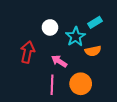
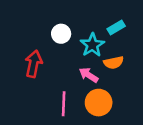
pink arrow: (59, 61) -> (89, 75), moved

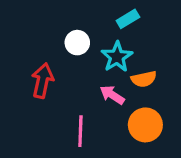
cyan rectangle: (116, 27) -> (128, 19), moved
orange circle: (99, 103) -> (145, 125), moved

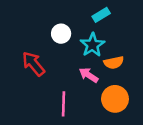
red arrow: (42, 81) -> (33, 64), turned -52

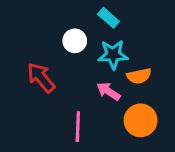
cyan rectangle: (101, 15) -> (108, 18), moved, turned 72
cyan star: (92, 45) -> (113, 55), turned 30

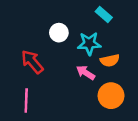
cyan rectangle: (108, 18) -> (104, 14), moved
pink line: (78, 127) -> (26, 100), moved

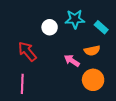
cyan rectangle: (104, 14) -> (101, 27), moved
cyan star: (89, 44) -> (75, 19), moved

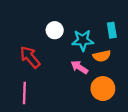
cyan star: (75, 19) -> (83, 40), moved
cyan rectangle: (101, 27) -> (112, 30), turned 40

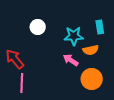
white circle: (55, 30) -> (38, 27), moved
red arrow: (30, 57) -> (15, 59), moved

